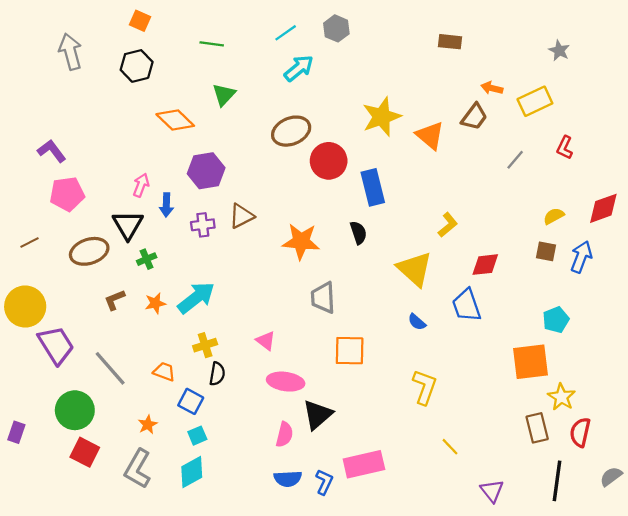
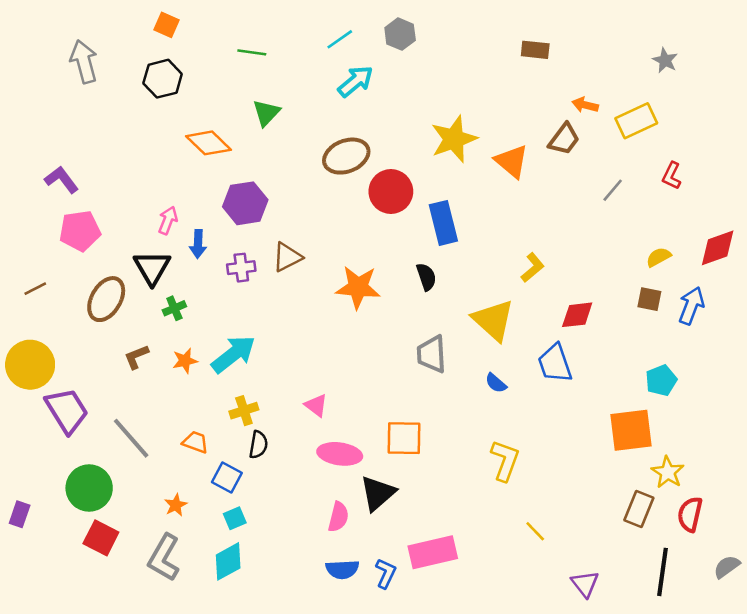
brown ellipse: (89, 251) -> (106, 299), turned -42
gray trapezoid: (323, 298) -> (432, 354), moved
orange square: (350, 351) -> (404, 438), moved
brown rectangle: (537, 428) -> (639, 509), turned 36

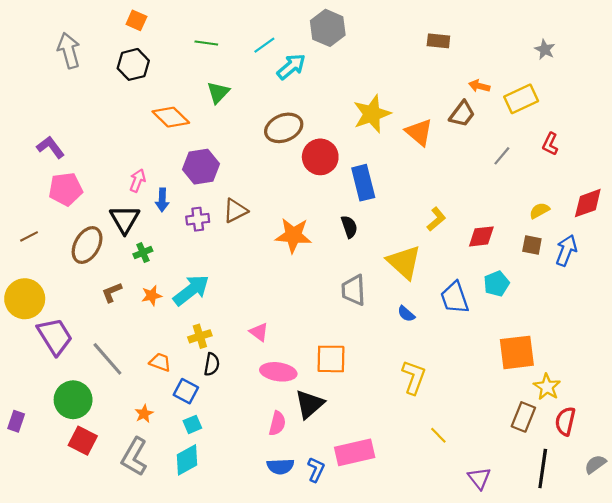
gray hexagon: (400, 34) -> (328, 28), size x1.4
cyan line: (340, 39) -> (264, 45), moved
red diamond: (577, 315) -> (481, 236), moved
cyan pentagon: (661, 380) -> (496, 284), moved

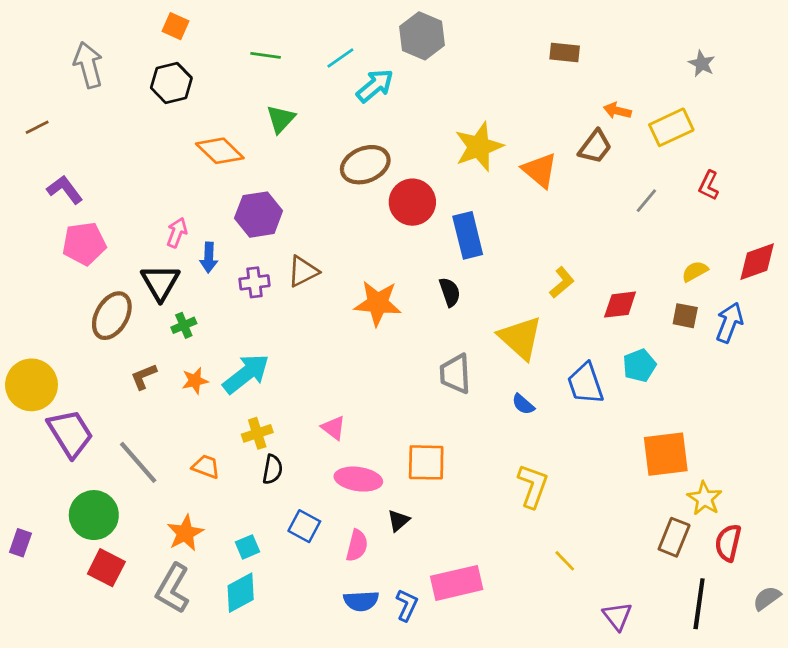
brown line: (29, 236) -> (37, 127), moved
blue square: (186, 391) -> (304, 526), moved
black triangle: (309, 404) -> (398, 521), size x0.6
orange star: (144, 414) -> (185, 533), size x1.5

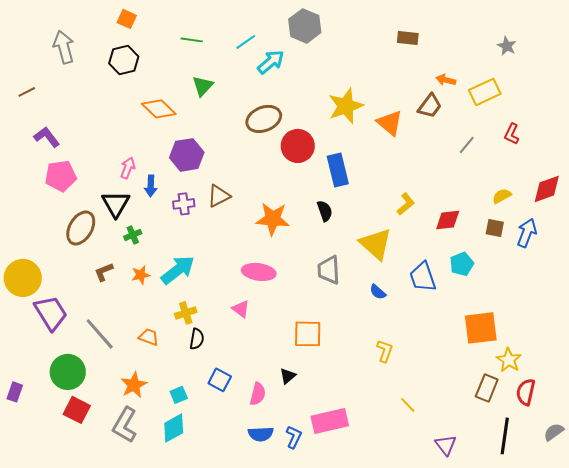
pink ellipse: (358, 479) -> (259, 272), moved
yellow L-shape: (533, 486) -> (385, 351), size x0.7

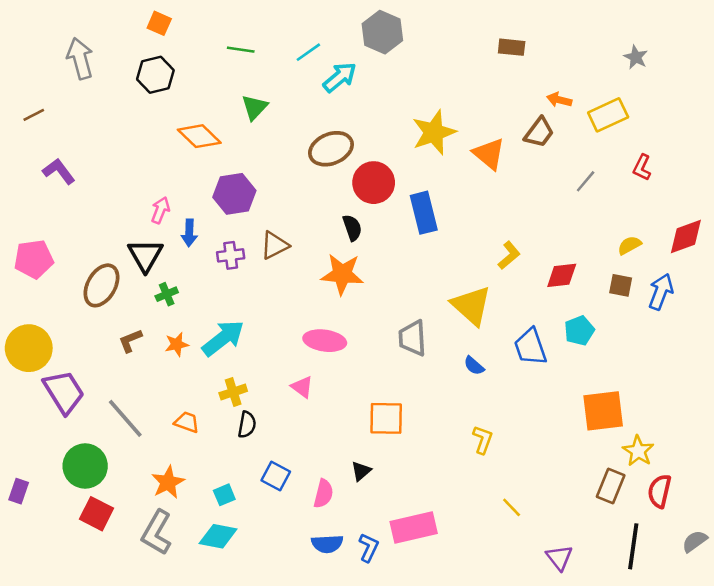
pink pentagon: (61, 176) -> (34, 259), moved
black semicircle: (325, 211) -> (352, 228), moved
cyan diamond: (174, 428) -> (218, 536), turned 40

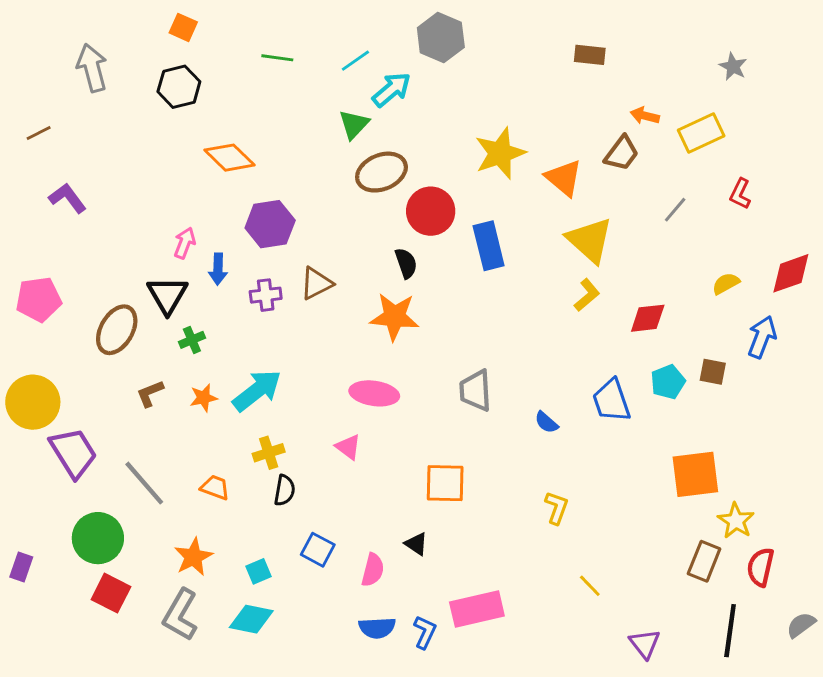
green triangle: (254, 107) -> (354, 124), moved
brown square: (621, 285) -> (713, 372), moved
yellow triangle: (471, 305) -> (590, 240), moved
black triangle: (361, 471) -> (416, 544), turned -45

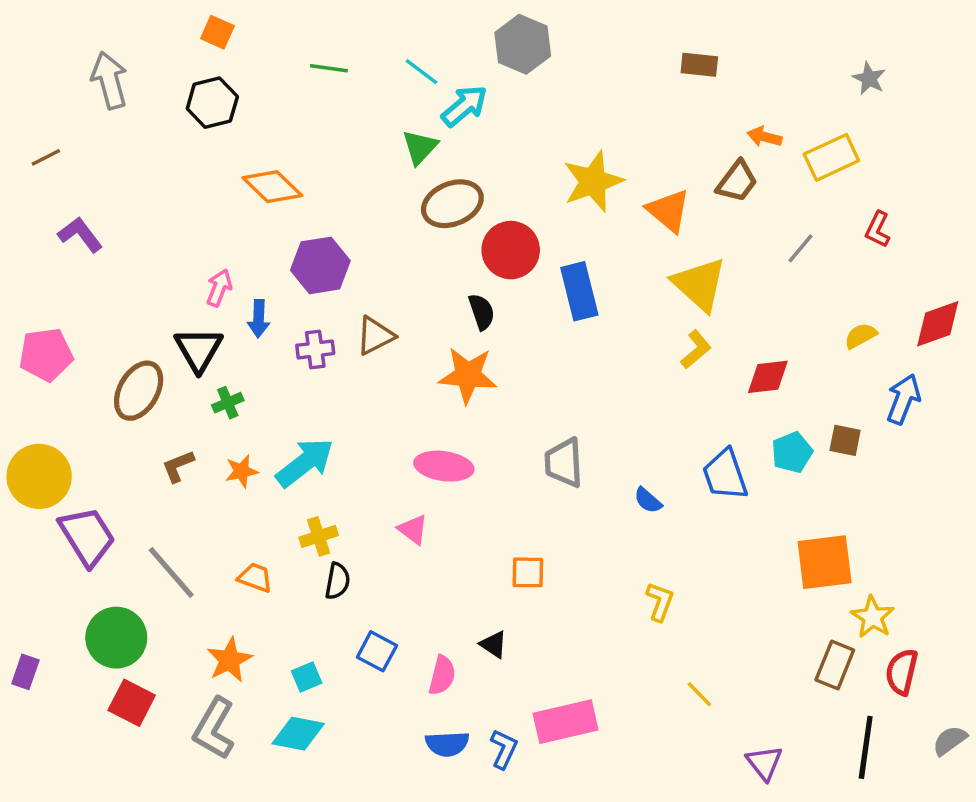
cyan line: (355, 61) -> (422, 72), turned 72
orange square: (445, 483) -> (528, 572), size x0.7

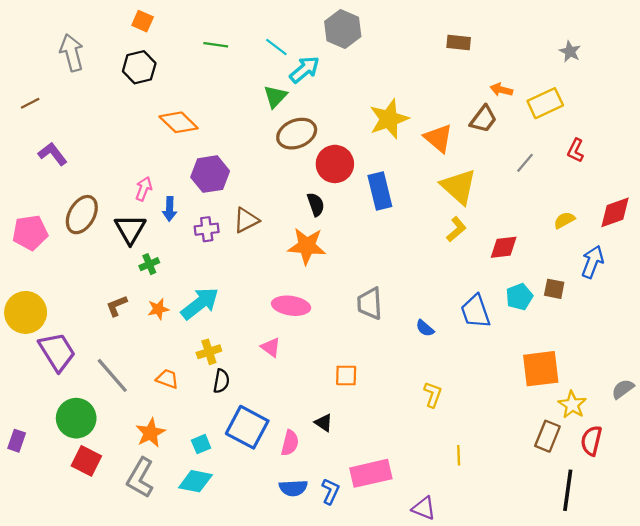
brown ellipse: (139, 391) -> (82, 215), moved
blue square: (377, 651) -> (247, 427), size x1.6
yellow line: (699, 694) -> (459, 455), turned 42
gray semicircle: (950, 740) -> (623, 389), moved
purple triangle: (765, 763) -> (424, 508), moved, turned -30

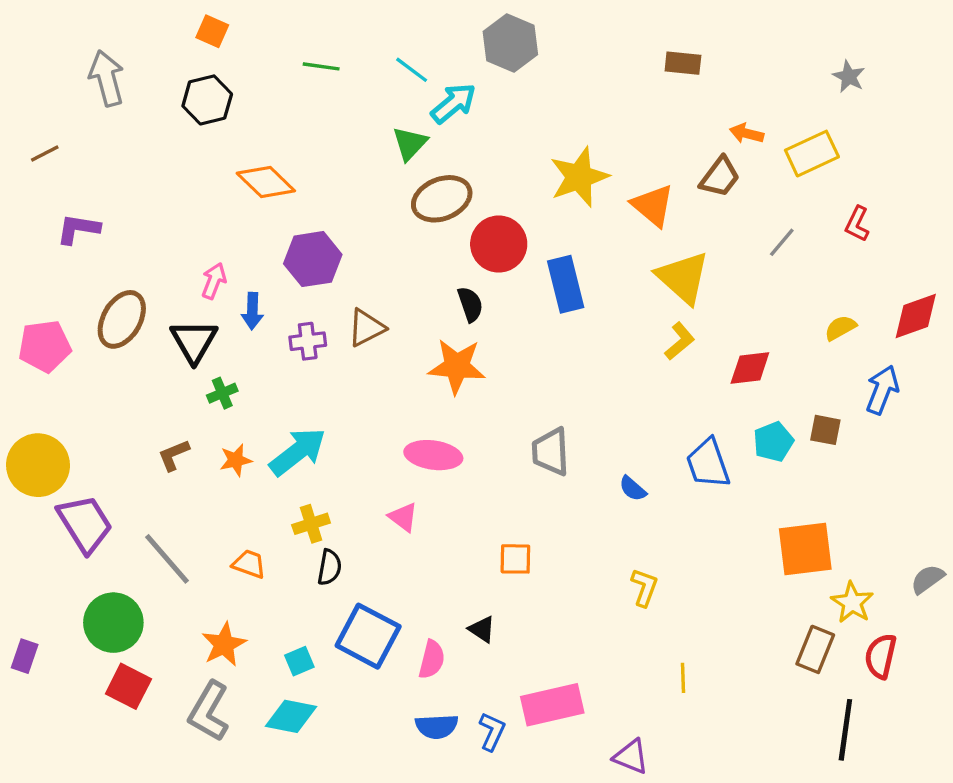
purple L-shape: (53, 154) -> (78, 229), turned -44

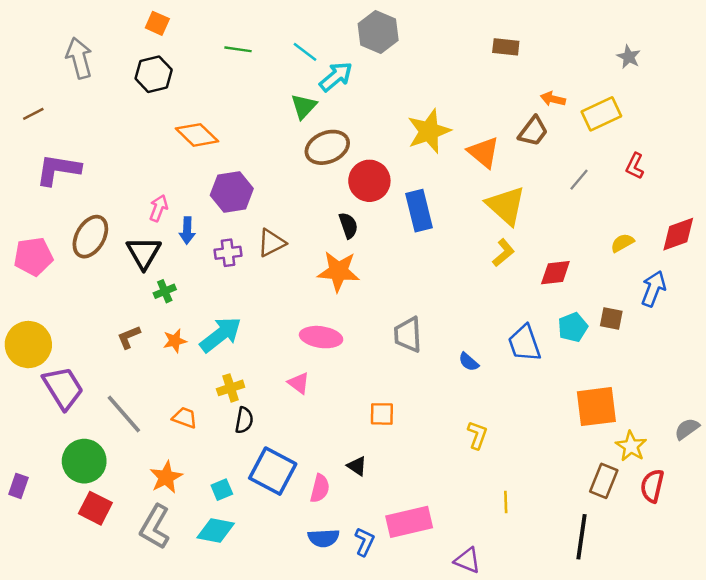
purple L-shape: (78, 229) -> (58, 170), size x1.4
black line: (845, 730) -> (581, 537), moved

